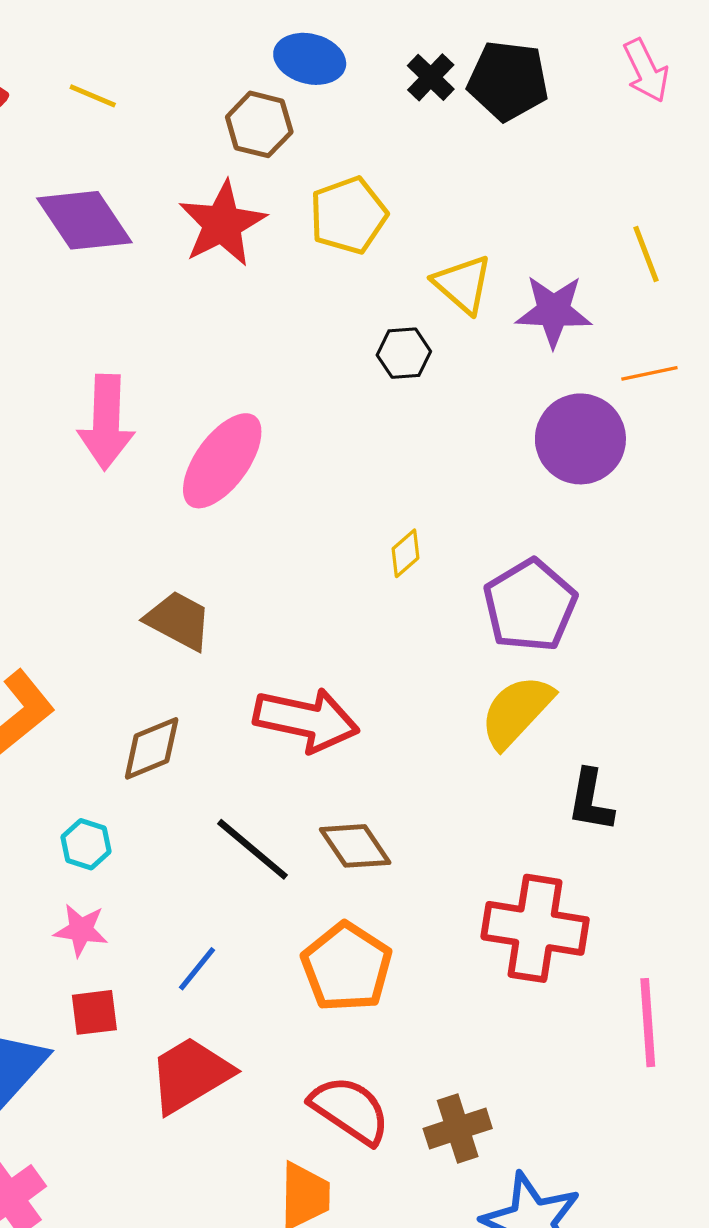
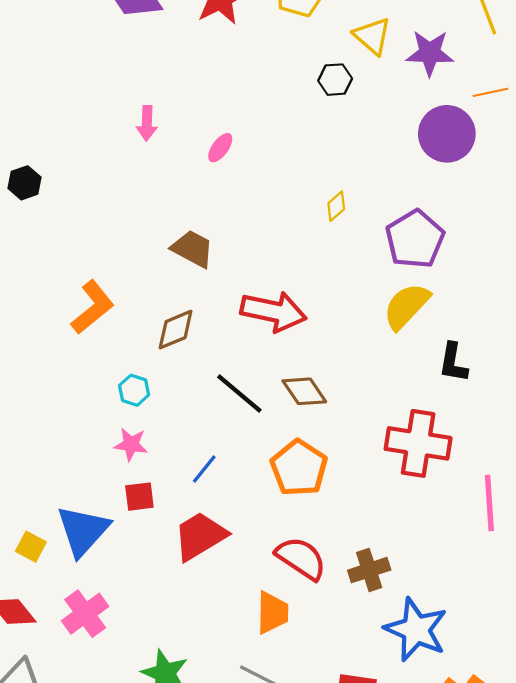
pink arrow: (106, 422) -> (147, 123), size x0.6
pink ellipse: (222, 461) -> (220, 148), size x0.5

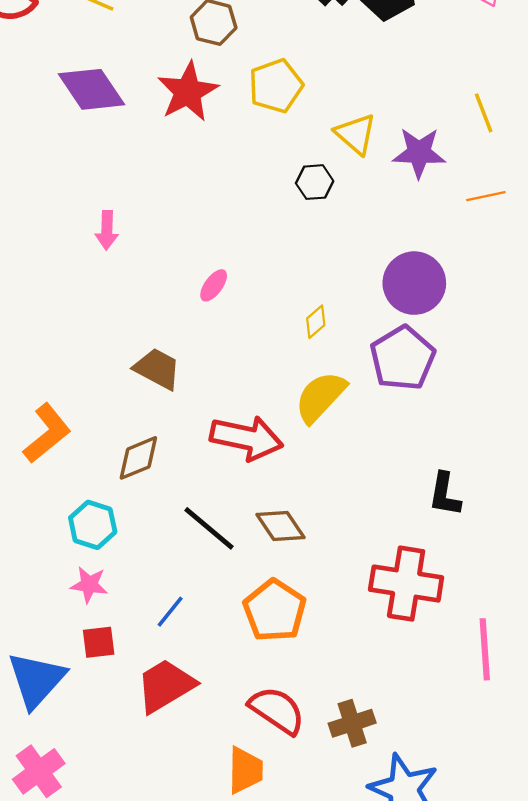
purple circle: (447, 134) -> (414, 283), moved
pink ellipse: (220, 148) -> (214, 285), moved
yellow semicircle: (406, 306) -> (320, 397), moved
cyan hexagon: (134, 390) -> (93, 525), size x1.4

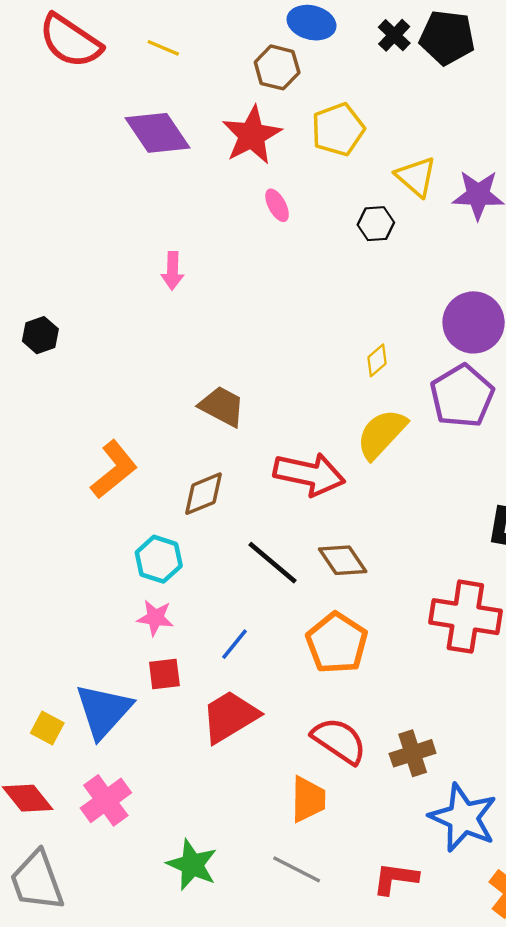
pink ellipse: (214, 285) -> (277, 205), moved, turned -64

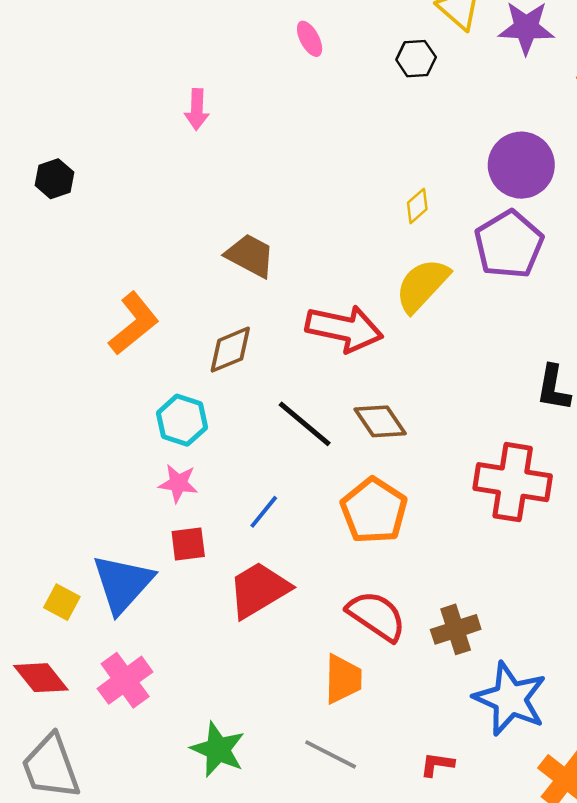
red L-shape: (395, 879) -> (437, 764), size x0.7

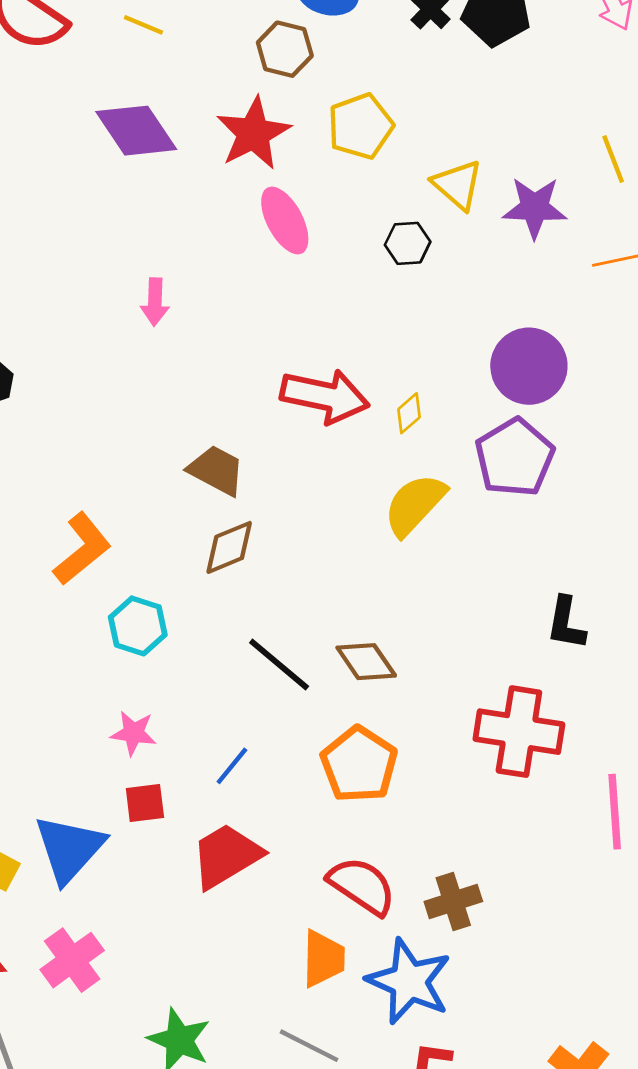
pink ellipse: (310, 39) -> (285, 220), size x1.6
red arrow: (344, 329) -> (325, 396), moved
brown diamond: (230, 350) -> (229, 547), moved
cyan hexagon: (182, 420) -> (138, 626), moved
blue star: (510, 699) -> (409, 981), moved

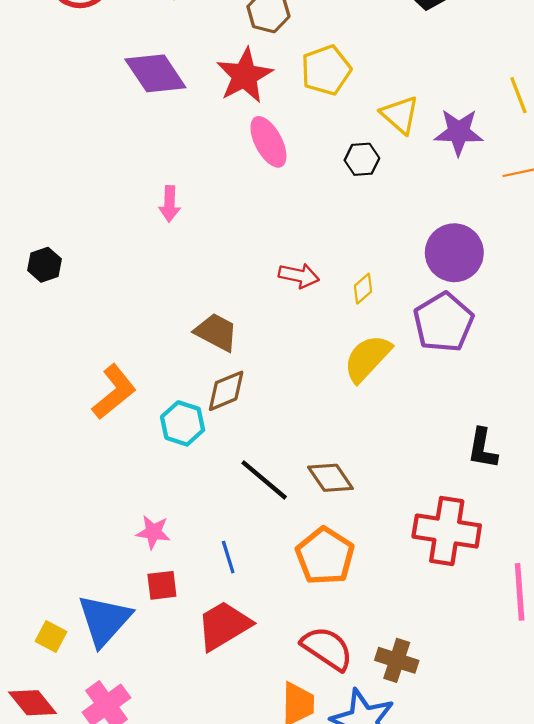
red arrow: (325, 396) -> (299, 276), size x0.6
cyan hexagon: (138, 626) -> (183, 423), moved
blue line: (232, 766) -> (228, 557), turned -56
brown cross: (453, 901) -> (397, 660), turned 36

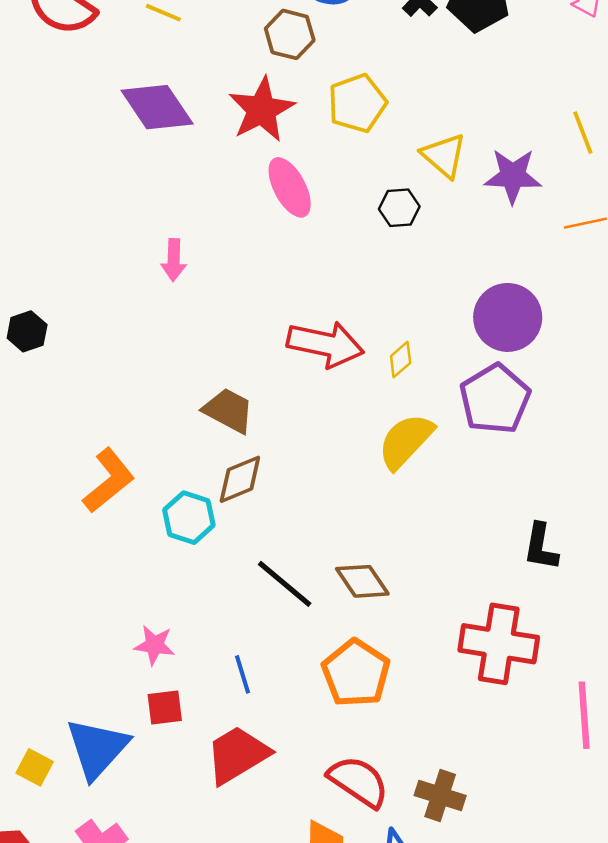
red arrow: (299, 276) -> (325, 344), size x1.6

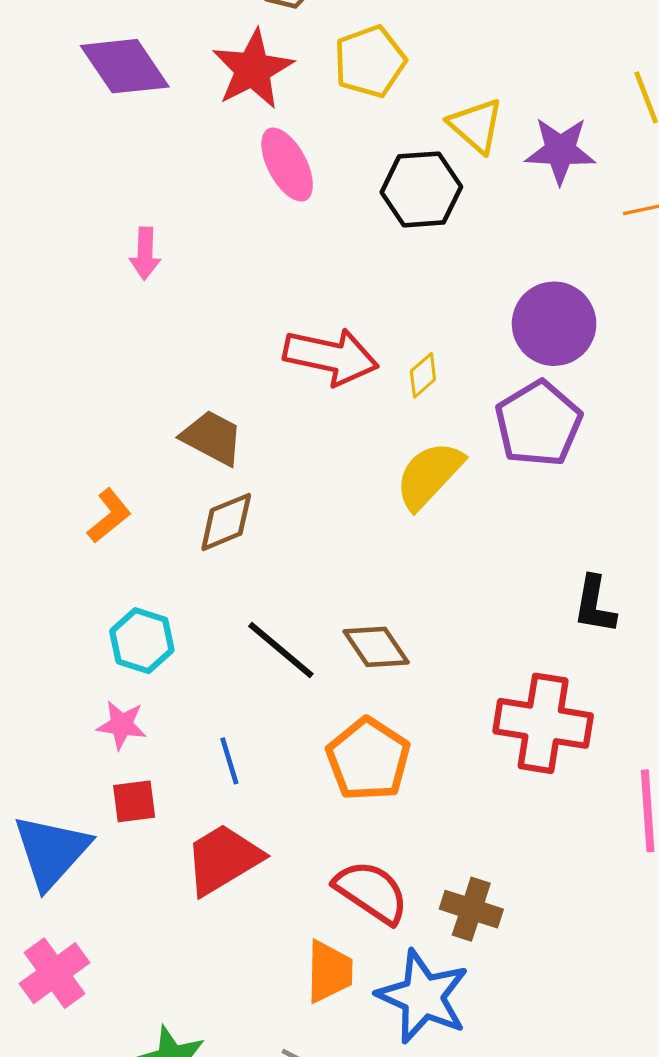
black hexagon: (399, 208) -> (421, 189), size x1.6
orange L-shape: (109, 481) -> (109, 516), moved, size x0.7
cyan hexagon: (189, 518) -> (142, 641), moved

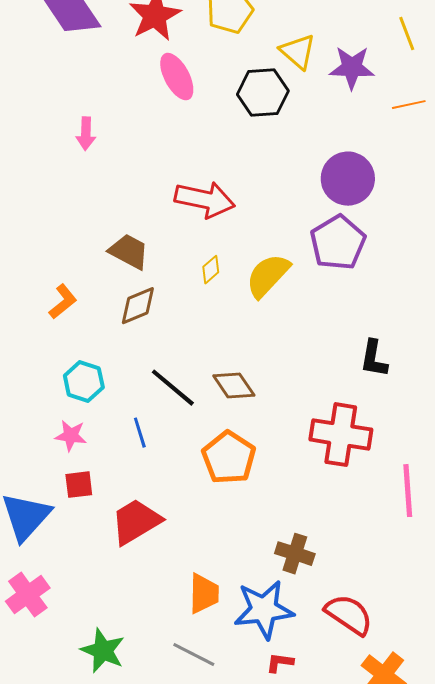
yellow diamond: (423, 375) -> (211, 270), moved
blue line: (229, 761) -> (140, 433), moved
red semicircle: (371, 892) -> (349, 615), moved
blue star: (423, 997) -> (264, 610), turned -30

